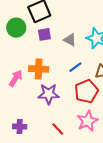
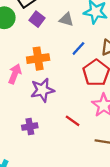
purple square: (44, 34) -> (37, 19), turned -32
purple star: (49, 94) -> (42, 90), moved

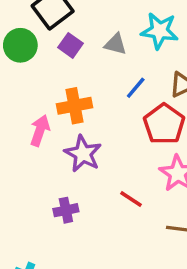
purple star: (42, 90) -> (83, 154), turned -30

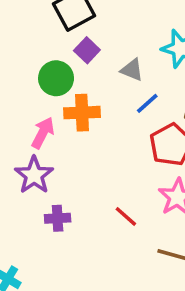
gray triangle: (115, 44) -> (132, 70), moved
green circle: (20, 45) -> (56, 78), moved
purple star: (83, 154) -> (34, 175), moved

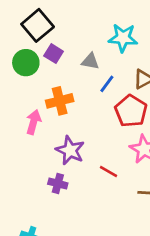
green circle: (56, 78) -> (26, 63), moved
purple star: (34, 175) -> (70, 150), moved
purple cross: (58, 218) -> (58, 184), turned 30

